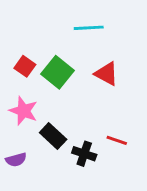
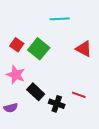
red triangle: (106, 74) -> (84, 49), moved

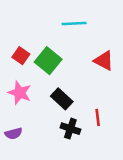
black rectangle: (36, 92) -> (62, 99), moved
red line: (79, 95) -> (98, 117), turned 64

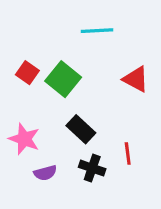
pink star: (20, 93) -> (24, 139), moved
purple semicircle: (14, 134) -> (45, 173), moved

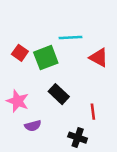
cyan line: (97, 31) -> (71, 38), moved
green square: (63, 79) -> (46, 58), turned 30
black cross: (92, 168) -> (78, 138), moved

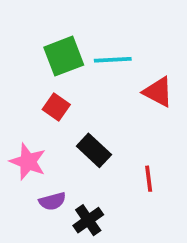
red square: (20, 53) -> (56, 107), moved
green square: (46, 58) -> (64, 56), moved
black cross: (78, 138) -> (88, 220), moved, turned 36

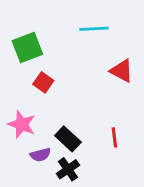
green square: (64, 56) -> (27, 48), moved
cyan line: (113, 60) -> (94, 29), moved
black rectangle: (94, 150) -> (68, 139), moved

